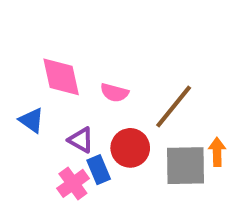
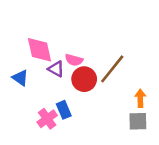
purple triangle: (81, 140) -> (56, 69), moved
red circle: (130, 148) -> (84, 79), moved
gray square: (185, 166) -> (138, 121), moved, size x0.7

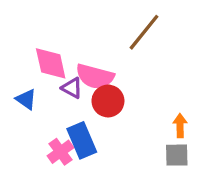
pink semicircle: (74, 60) -> (95, 76), size x1.6
brown line: (112, 69) -> (144, 32), moved
blue rectangle: (64, 110) -> (82, 140), size x1.5

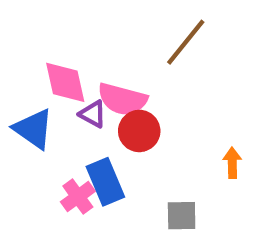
blue triangle: (26, 99) -> (33, 129), size x1.5
gray square: (177, 155) -> (182, 216), moved

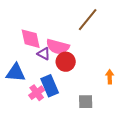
blue triangle: (33, 129) -> (16, 73), moved, turned -30

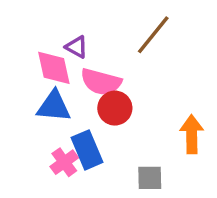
purple triangle: (44, 54) -> (76, 47), moved
blue triangle: (16, 73) -> (54, 106), moved
orange arrow: (110, 77) -> (192, 134), size x1.5

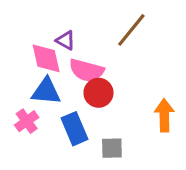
pink cross: (64, 162) -> (27, 121), moved
gray square: (150, 178) -> (112, 148), moved

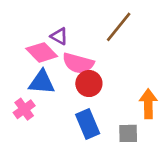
pink diamond: (46, 58) -> (42, 52), turned -32
blue rectangle: (75, 129) -> (88, 124), moved
gray square: (112, 148) -> (128, 133), moved

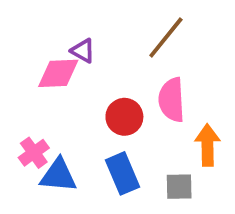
pink diamond: (42, 52) -> (58, 73), turned -48
pink semicircle: (78, 63) -> (172, 100), moved, turned 72
blue triangle: (42, 82) -> (58, 175), moved

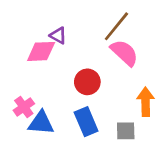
pink semicircle: (172, 100) -> (124, 53), moved, turned 136

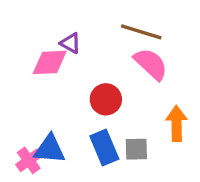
brown line: (116, 26) -> (141, 32), turned 68
pink cross: (24, 107) -> (29, 160), moved
gray square: (126, 131) -> (136, 149), moved

